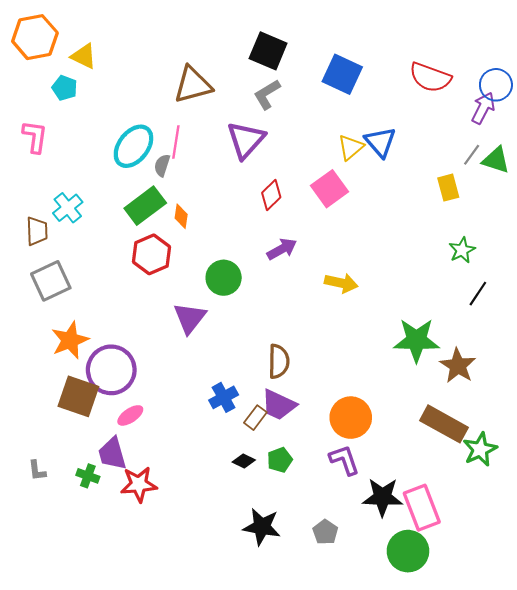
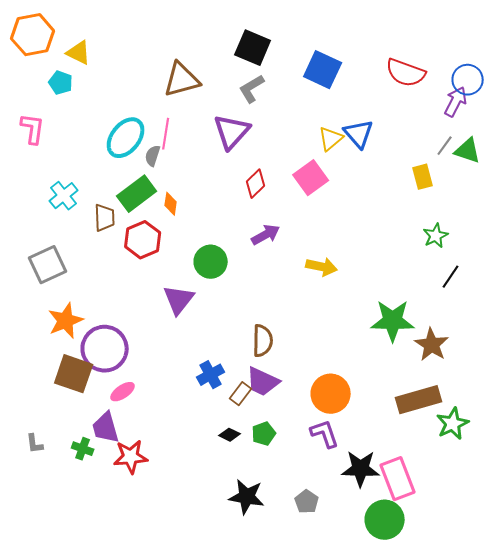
brown trapezoid: (37, 231) -> (105, 218), moved
brown rectangle: (444, 424) -> (419, 400), turned -45

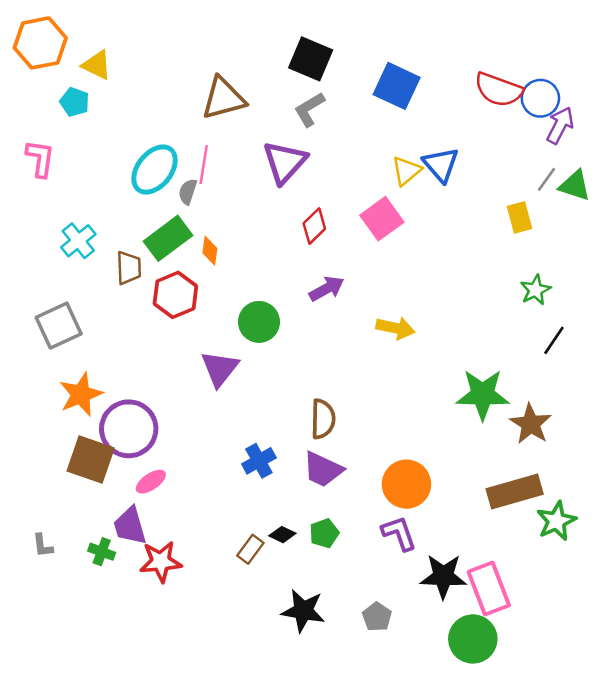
blue circle: (468, 80) -> (540, 98), moved
brown rectangle: (241, 394) -> (250, 549), moved

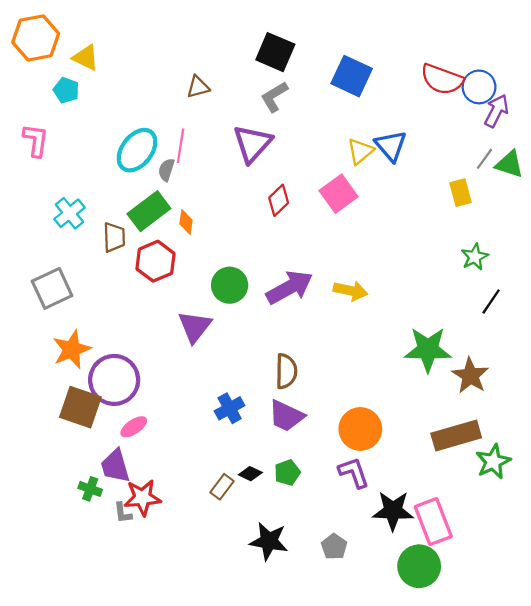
brown triangle: (223, 98) -> (198, 87), size x0.6
purple arrow: (327, 289) -> (289, 287), moved, size x1.5
gray L-shape: (43, 546) -> (123, 513), moved

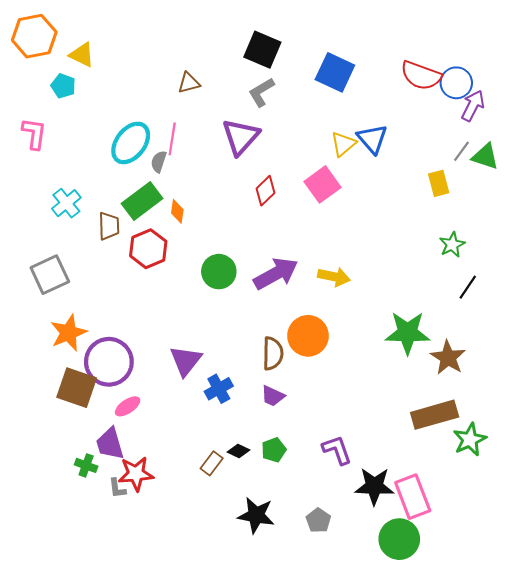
purple triangle: (195, 327) -> (186, 361), moved
purple trapezoid: (286, 416) -> (273, 396), size x0.7
orange circle: (360, 429) -> (308, 336), moved

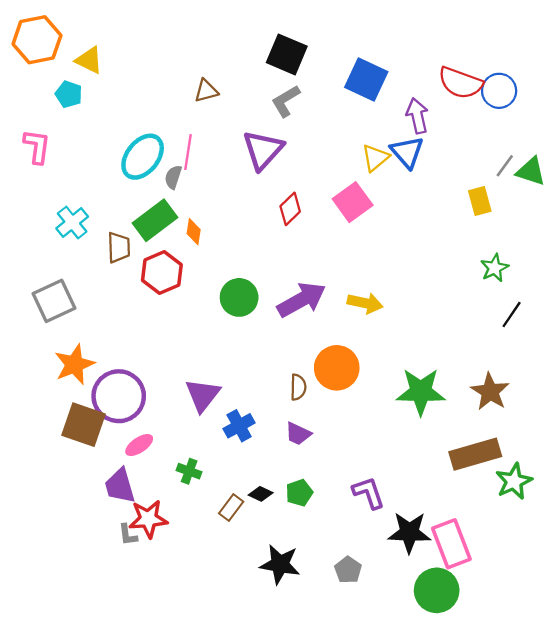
purple arrow: (473, 106) -> (417, 116), moved, turned -40
green star: (408, 333) -> (421, 392), moved
brown semicircle: (273, 353) -> (298, 387), size x0.7
green cross: (86, 465) -> (189, 471), moved

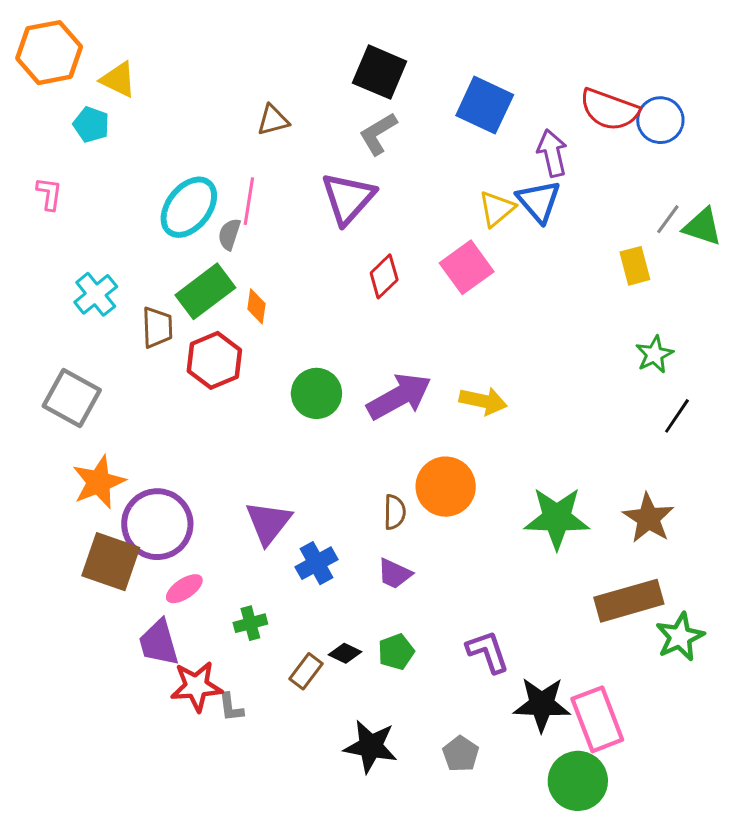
pink L-shape: (37, 146) -> (49, 194), size x0.7
gray square: (54, 301) -> (72, 398), turned -36
green cross: (189, 471) -> (250, 623), turned -35
gray L-shape: (128, 535) -> (231, 707), moved

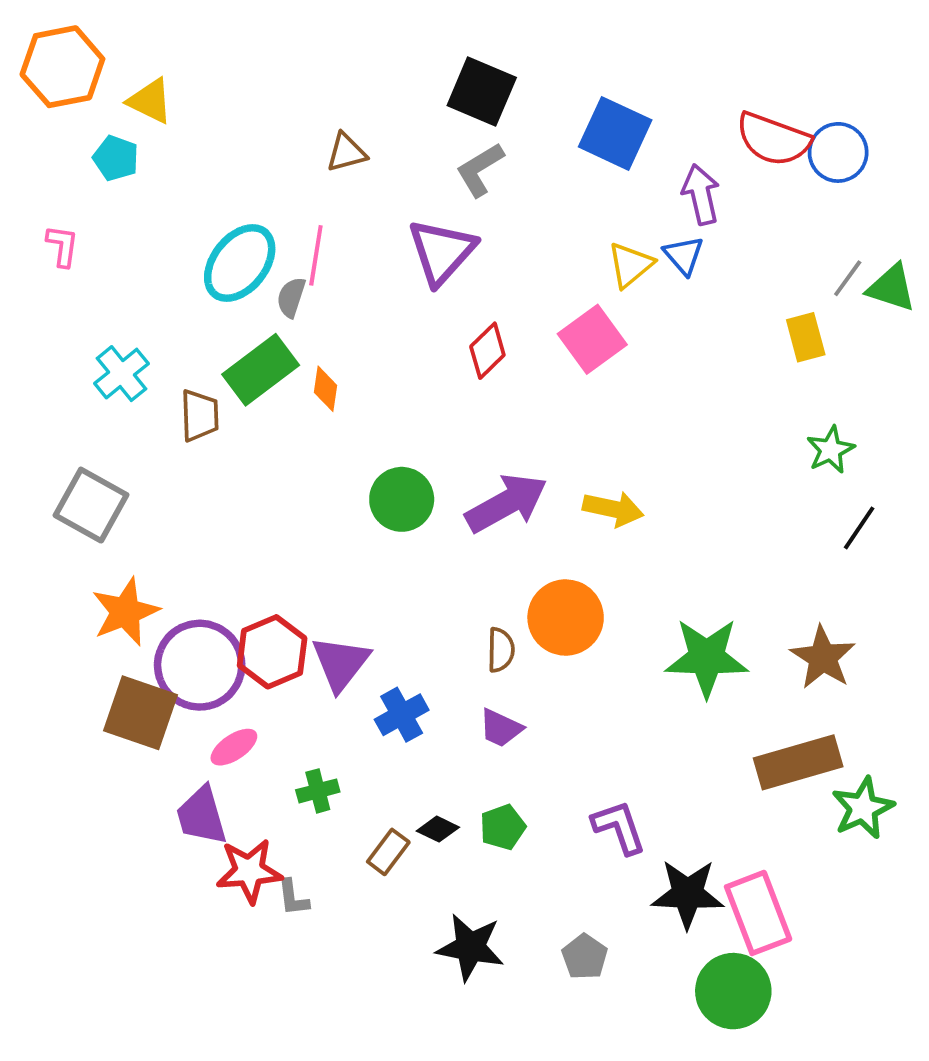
blue triangle: (539, 201) -> (684, 255), size x0.7
red hexagon: (214, 360) -> (272, 652), moved

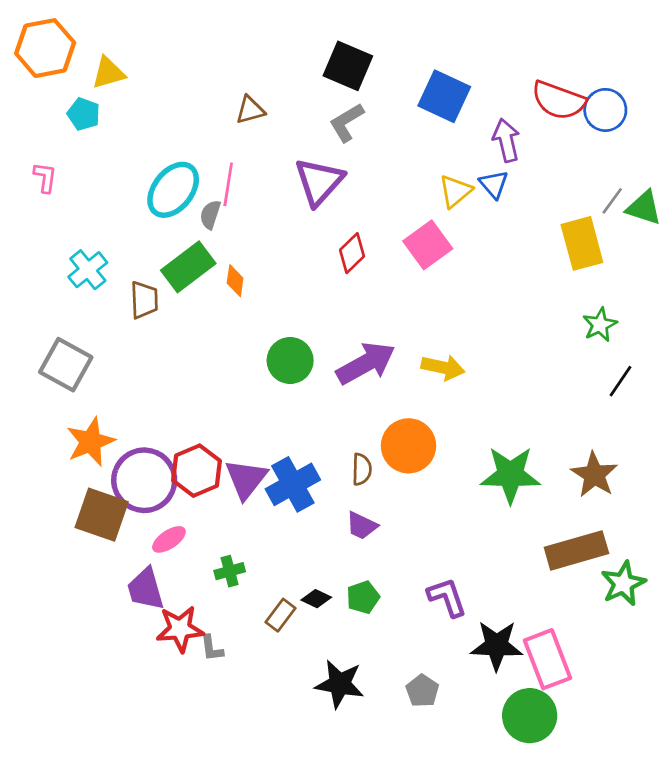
yellow triangle: (150, 101) -> (108, 73), turned -42
yellow rectangle: (806, 337) -> (582, 243), size x1.5
blue cross: (402, 715) -> (293, 484), moved, size x1.4

